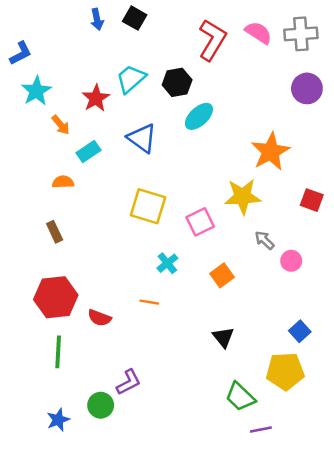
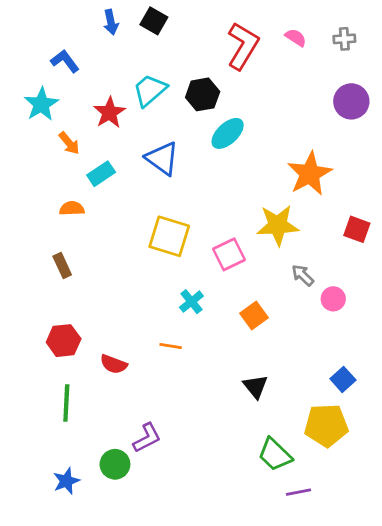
pink semicircle: (258, 33) -> (296, 37), size x0.7
gray cross: (301, 34) -> (344, 39), size x0.6
blue L-shape: (21, 53) -> (65, 61), moved, turned -100
red hexagon: (56, 297) -> (64, 341), size x0.7

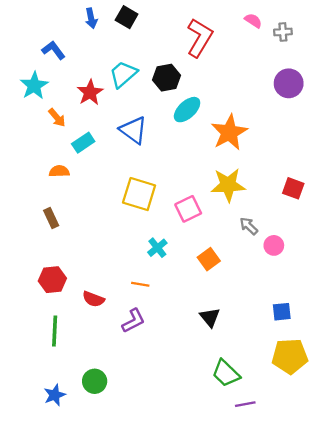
pink semicircle: (296, 37) -> (253, 21), moved
orange star: (310, 174) -> (229, 132), moved
blue square: (343, 379) -> (282, 312), turned 36
yellow pentagon: (326, 425) -> (290, 356), moved
purple L-shape: (147, 438) -> (133, 321), moved

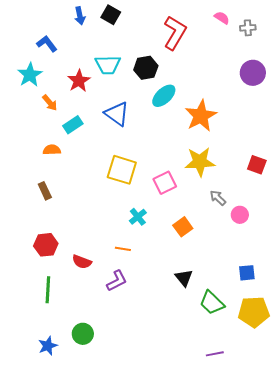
cyan trapezoid: (123, 74) -> (108, 65), turned -140
green trapezoid: (226, 373) -> (212, 303), moved

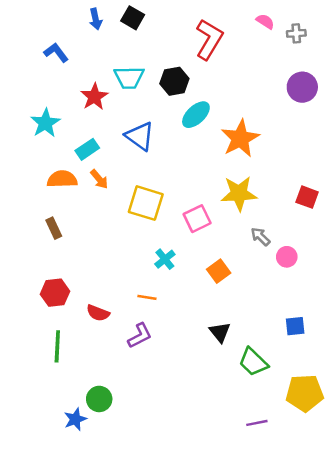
cyan star: (30, 75) -> (45, 123), moved
orange arrow: (50, 103) -> (99, 179), moved
orange semicircle: (52, 150) -> (62, 179), size x1.4
yellow pentagon: (254, 312) -> (305, 393), moved
blue star: (48, 346) -> (75, 419), moved

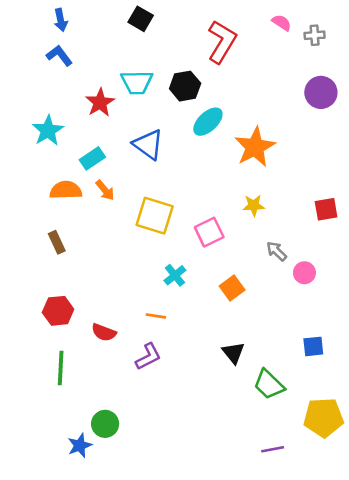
blue arrow: (96, 19) -> (61, 20), moved
yellow star: (239, 193) -> (254, 205), size x0.6
red square: (307, 197) -> (326, 209), turned -30

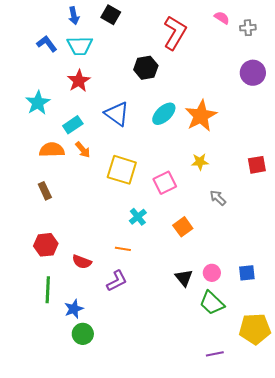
blue arrow: (61, 20) -> (74, 16), moved
cyan trapezoid: (137, 82) -> (80, 46), moved
cyan ellipse: (208, 122) -> (164, 114), moved
pink circle: (304, 273) -> (212, 273), moved
blue star: (80, 445) -> (74, 309), moved

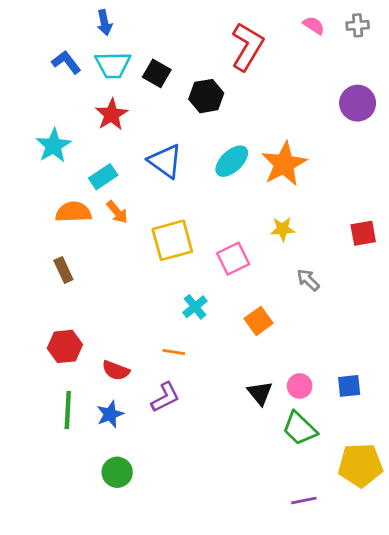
black square: (111, 15) -> (157, 73), moved
gray cross: (248, 28) -> (358, 25), moved
yellow square: (122, 170) -> (172, 240), turned -32
blue star: (74, 309) -> (110, 414), moved

